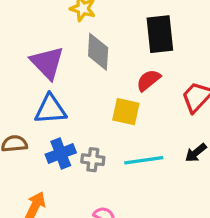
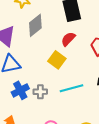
gray diamond: (98, 52) -> (35, 25), turned 55
yellow square: (126, 112) -> (57, 60), turned 30

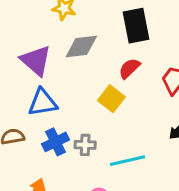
gray diamond: (35, 25) -> (81, 47), turned 30
cyan line: (71, 88) -> (127, 161), moved

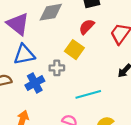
gray cross: (85, 145) -> (57, 68), moved

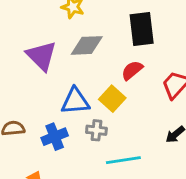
blue triangle: (24, 55) -> (75, 101), moved
gray cross: (57, 68) -> (96, 130), moved

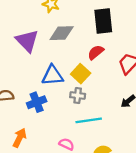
gray cross: (96, 130) -> (78, 96), moved

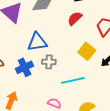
yellow square: (81, 74) -> (87, 51), moved
gray cross: (78, 96) -> (49, 62), moved

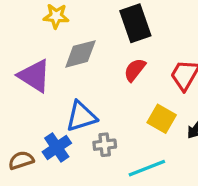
blue cross: (25, 67) -> (57, 147), moved

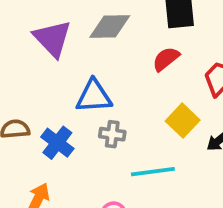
blue cross: (57, 147) -> (57, 143), moved, turned -32

